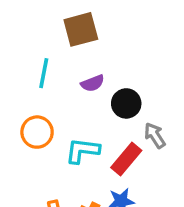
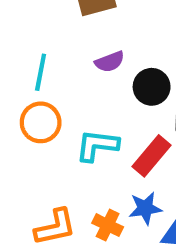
cyan line: (44, 73) -> (41, 72), moved

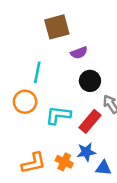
purple semicircle: (110, 62) -> (79, 53), moved
cyan line: (41, 72) -> (37, 72), moved

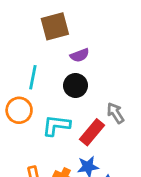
black circle: (90, 81) -> (75, 85), moved

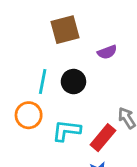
purple semicircle: (80, 55) -> (107, 52), moved
black circle: (75, 85) -> (73, 82), moved

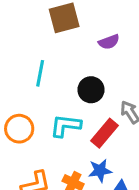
black circle: (73, 82) -> (91, 90), moved
orange circle: (29, 115) -> (19, 129), moved

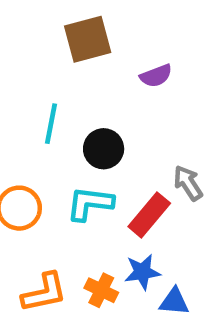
black circle: (91, 90) -> (104, 149), moved

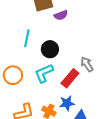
purple semicircle: (156, 76) -> (61, 15), moved
cyan L-shape: (90, 204) -> (44, 73), turned -30

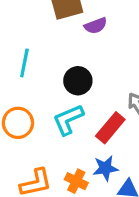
cyan line: (27, 38) -> (24, 63), moved

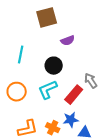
purple semicircle: (96, 26) -> (68, 40), moved

